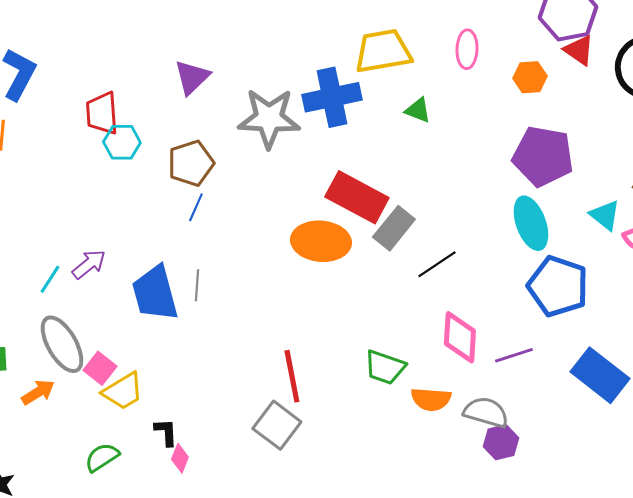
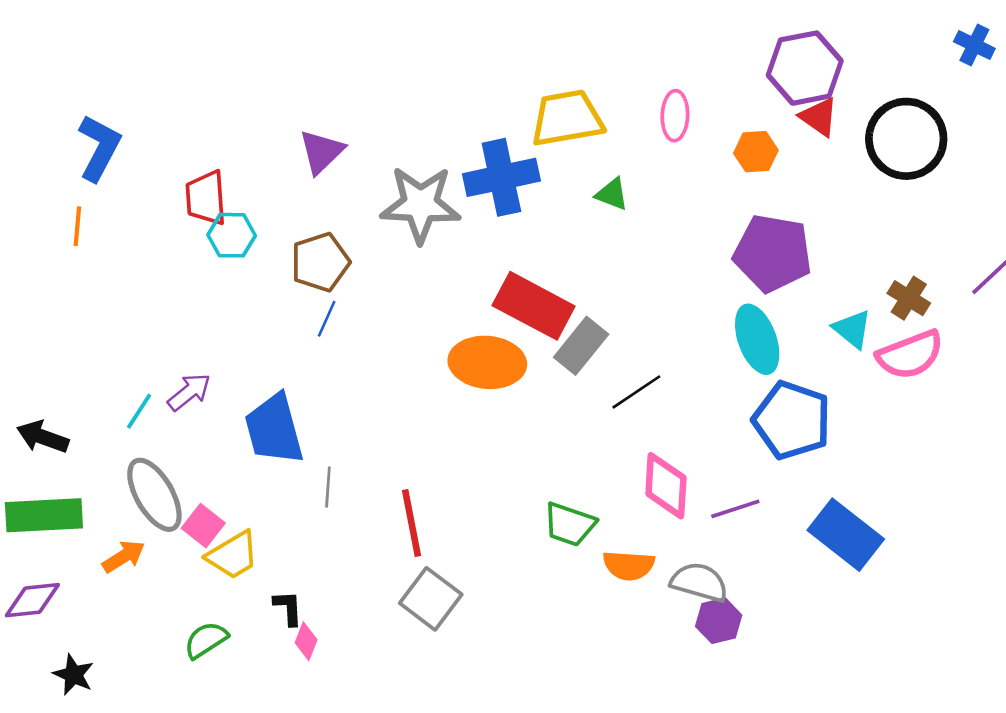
gray line: (197, 285) -> (328, 487), moved
red line: (292, 376) -> (411, 523), moved

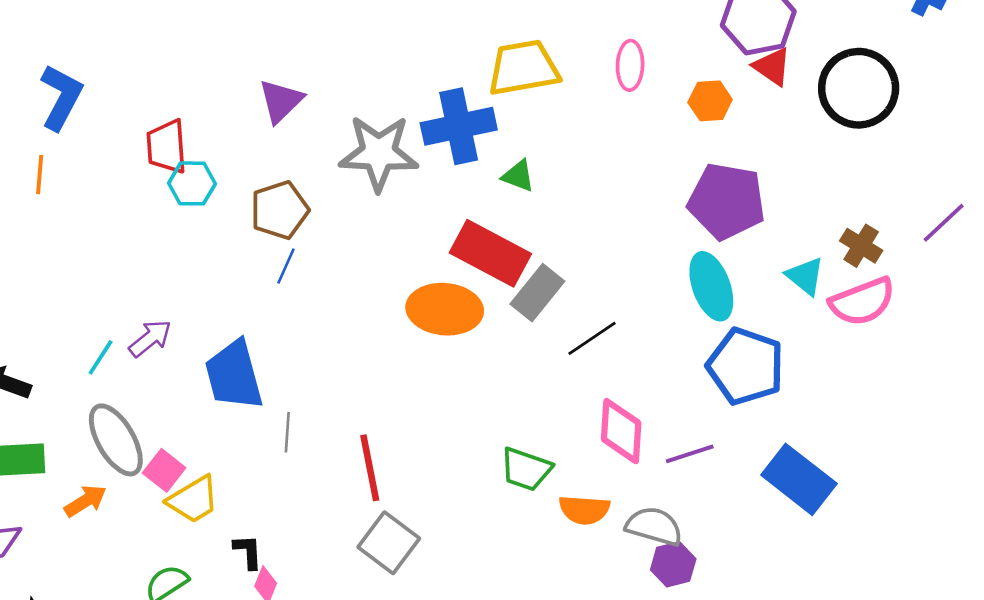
green triangle: (612, 194) -> (518, 176), moved

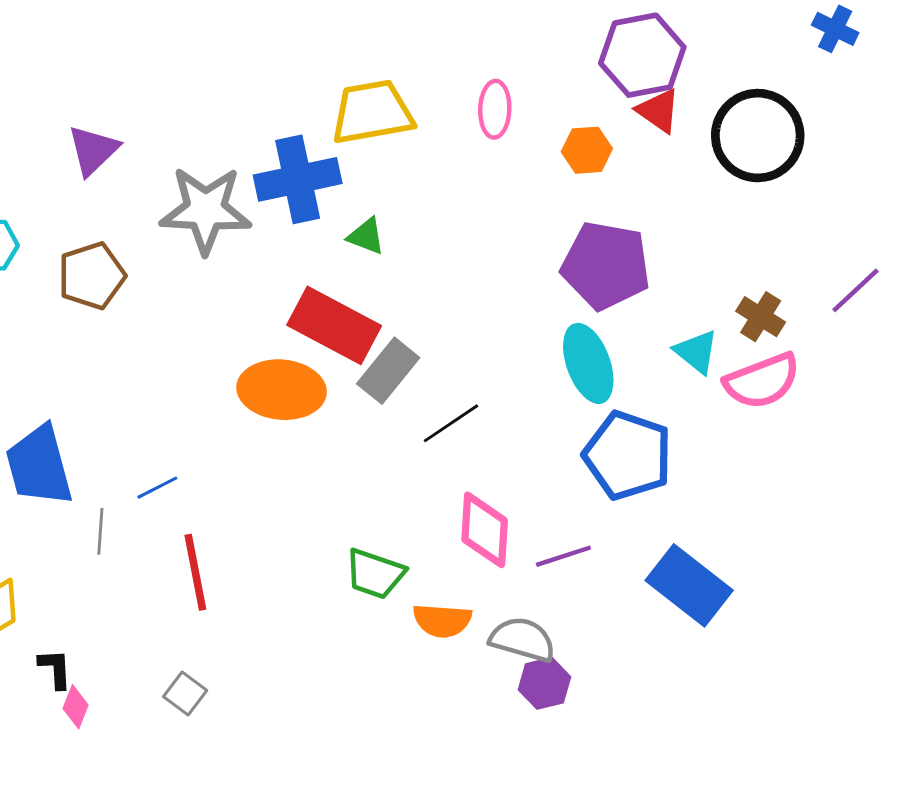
blue line: (286, 266) -> (157, 488), moved, turned 39
gray square: (389, 543) -> (185, 694), moved, size x0.6

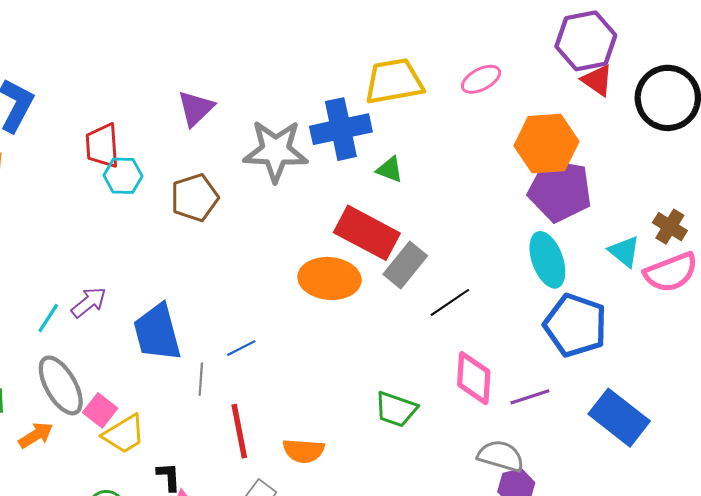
pink ellipse: (495, 109) -> (481, 79), turned 60
orange hexagon: (587, 150) -> (546, 144), moved, size x1.8
red line: (195, 572) -> (239, 431), moved
orange semicircle: (442, 620) -> (304, 451), moved

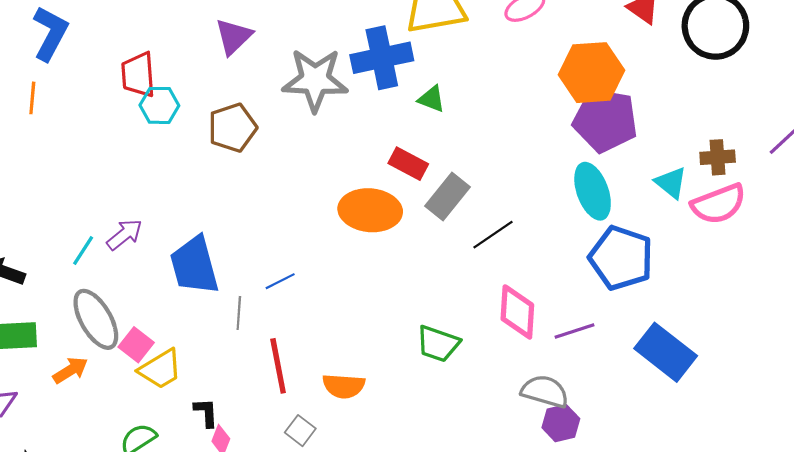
brown cross: (670, 227) -> (718, 157), turned -36
red rectangle: (367, 233) -> (408, 164), size x0.6

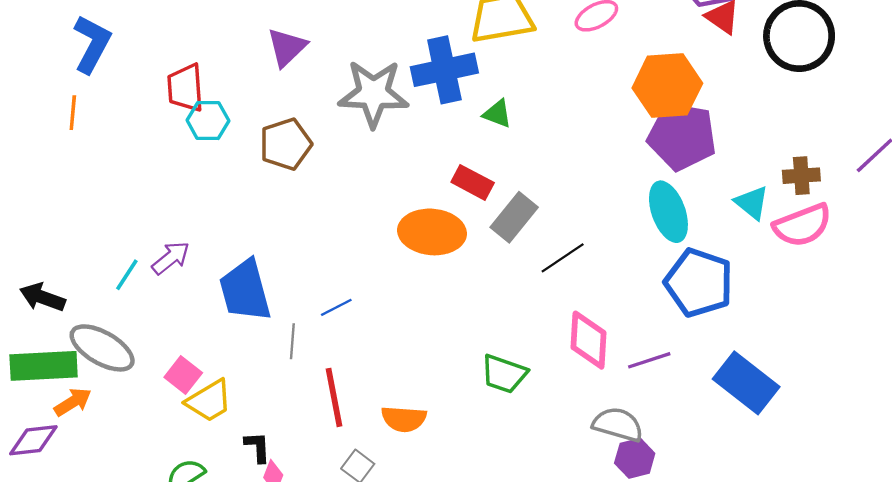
gray ellipse: (96, 319) -> (102, 348), moved, turned -30
orange arrow: (70, 370) -> (73, 402), moved

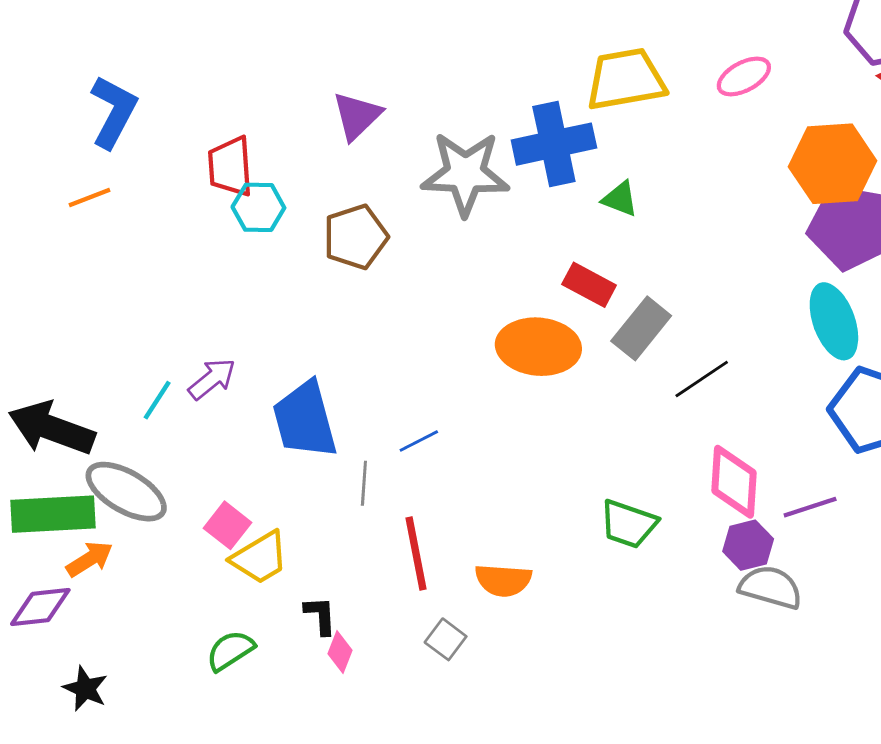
orange line: (73, 113) -> (90, 198), turned 64
black arrow: (42, 297) -> (52, 428), size x1.5
purple hexagon: (635, 458) -> (748, 545), moved

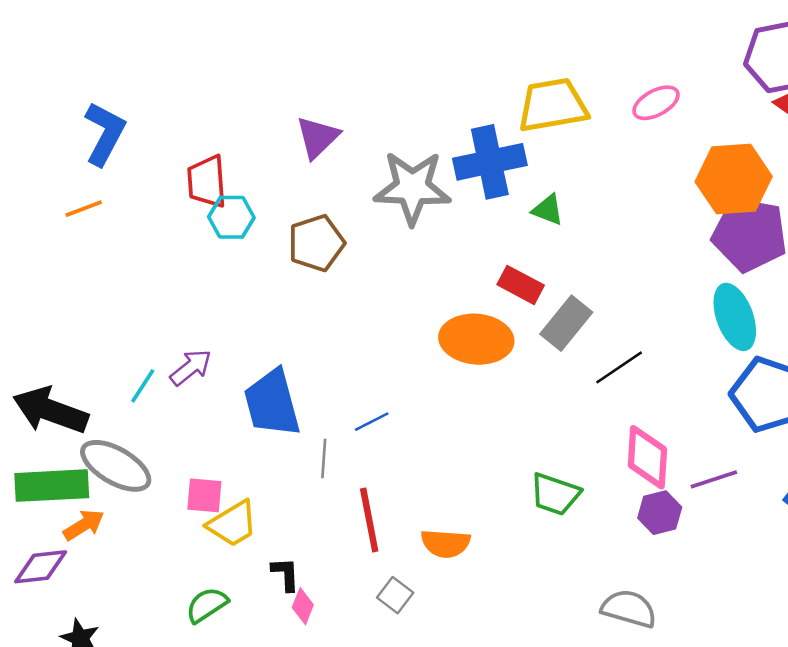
pink square: (227, 525) -> (204, 495), turned -33
gray semicircle: (771, 587) -> (629, 609), moved

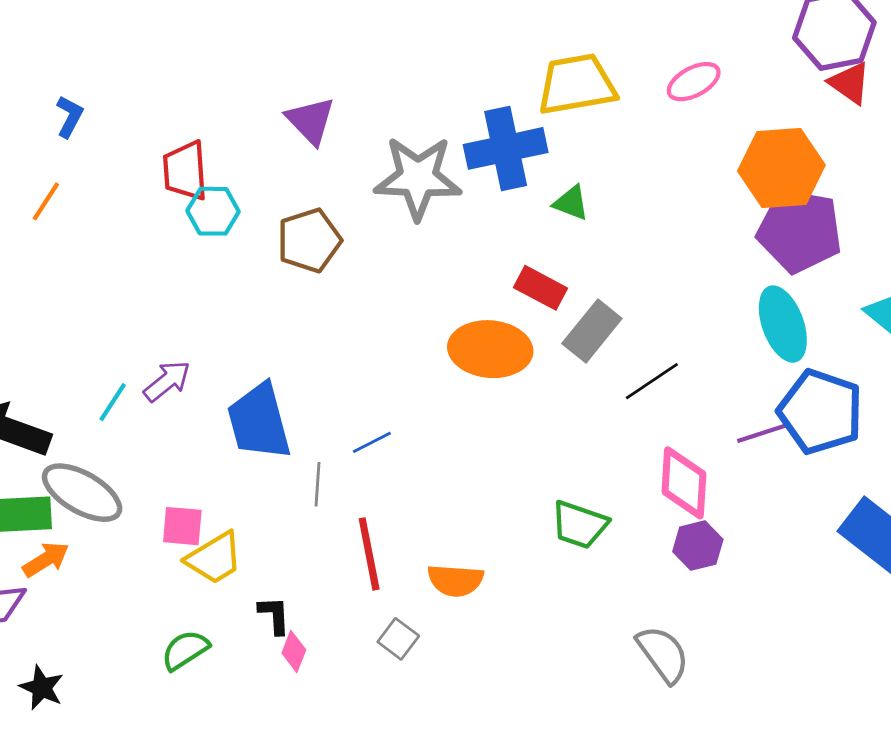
blue L-shape: (105, 134) -> (70, 116), size x0.6
purple triangle: (318, 137) -> (311, 121), turned -30
orange line: (84, 209) -> (46, 201), turned -36
purple line: (714, 479) -> (763, 433), moved
gray semicircle: (629, 609) -> (663, 654), turned 38

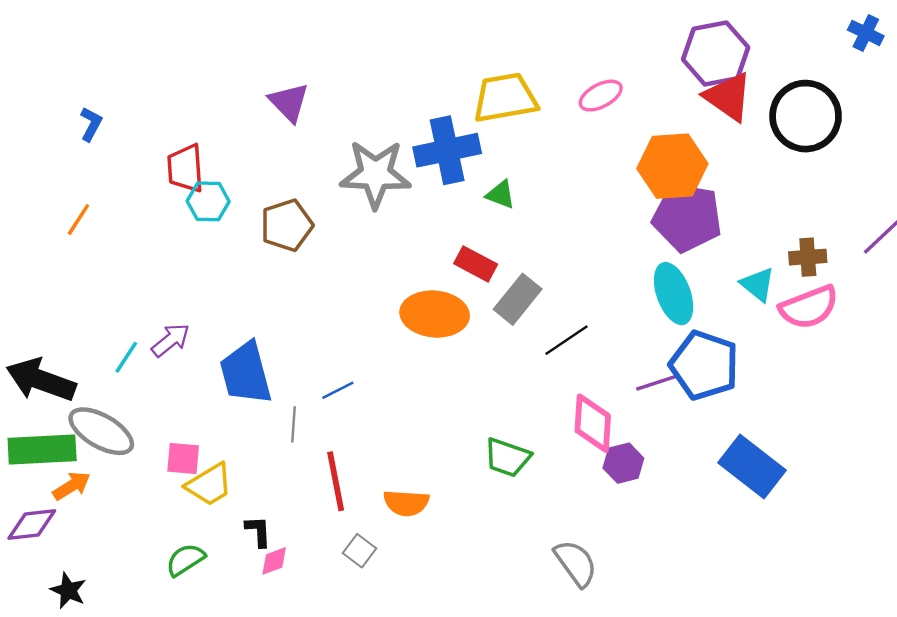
red triangle: (850, 83) -> (728, 97), size x1.4
purple triangle: (311, 121) -> (289, 102), moved
orange line: (46, 201) -> (78, 220), moved
purple hexagon: (698, 546) -> (623, 463), moved
pink diamond: (294, 651) -> (274, 561), turned 48

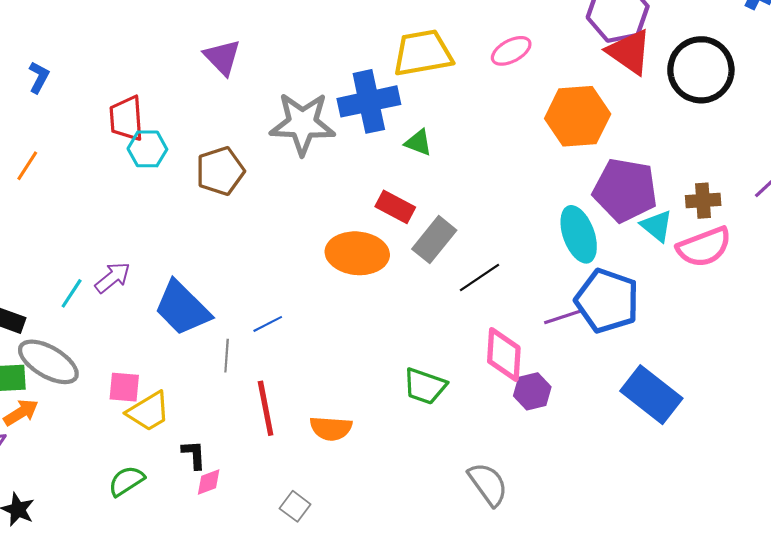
purple pentagon: (687, 217) -> (625, 190), moved
blue trapezoid: (246, 373) -> (182, 308), turned -30
gray square: (359, 551) -> (295, 506), moved

